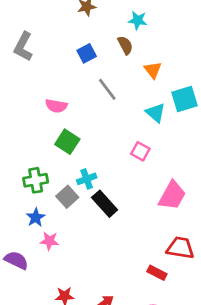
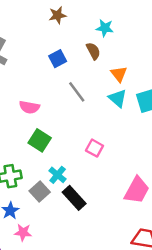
cyan triangle: (156, 113) -> (118, 98), moved
pink square: (140, 151) -> (95, 148), moved
cyan cross: (87, 179) -> (58, 175), turned -30

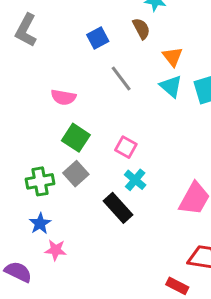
pink square: (95, 148) -> (126, 147), moved
cyan cross: (58, 175) -> (135, 180), moved
gray square: (40, 191) -> (76, 174), moved

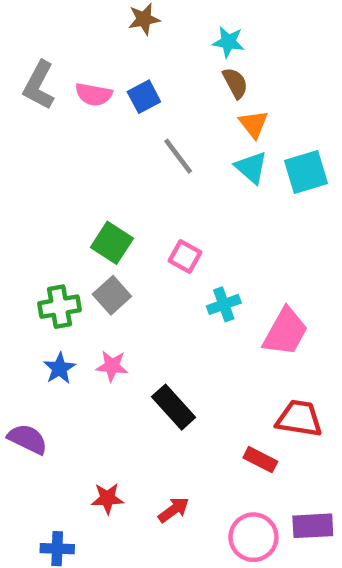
brown semicircle: (141, 29) -> (235, 83), moved
pink semicircle: (63, 97) -> (94, 94), moved
cyan cross: (135, 180) -> (224, 304), moved, turned 30
black rectangle: (118, 208) -> (174, 407), moved
pink star: (56, 250) -> (112, 366), moved

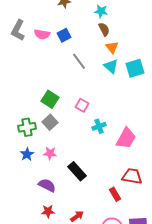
purple semicircle: (28, 439) -> (47, 185), moved
red rectangle: (260, 460) -> (115, 194), turned 32

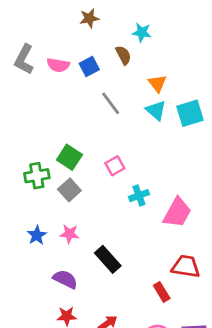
brown semicircle: (104, 29) -> (123, 55), moved
pink square: (82, 105) -> (115, 166), turned 32
green cross: (27, 127) -> (37, 176), moved

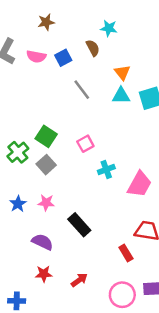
brown star: (89, 18) -> (46, 22), moved
cyan triangle: (156, 110) -> (121, 96), turned -42
green cross: (37, 176) -> (18, 152), turned -30

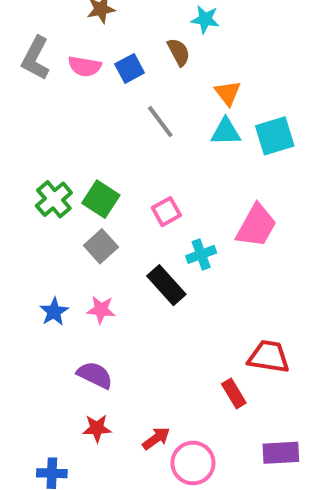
green cross: (18, 152) -> (54, 199), moved
pink trapezoid: (139, 184) -> (256, 226), moved
black rectangle: (79, 225) -> (166, 285), moved
pink circle: (122, 295) -> (193, 463), moved

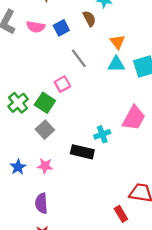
pink square: (166, 212) -> (62, 84), moved
black rectangle: (166, 285) -> (82, 152), turned -35
purple semicircle: (95, 375) -> (41, 203), turned -120

